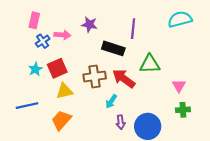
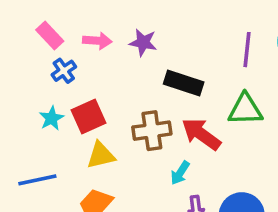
pink rectangle: (34, 20) -> (50, 35), turned -56
purple line: (133, 29) -> (247, 50), moved
pink arrow: (62, 35) -> (97, 41), moved

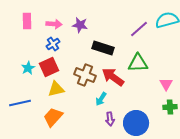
pink rectangle: (50, 35) -> (27, 21), turned 42
purple line: (247, 50) -> (139, 29), turned 42
blue cross: (64, 71) -> (53, 44), moved
brown cross: (152, 131) -> (85, 75), turned 30

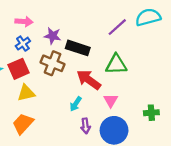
purple star: (80, 25) -> (53, 36), moved
brown cross: (85, 75) -> (53, 63), moved
pink triangle: (166, 84) -> (111, 101), moved

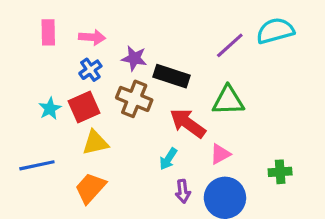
pink triangle: (111, 101) -> (220, 154), turned 32

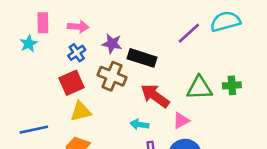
green triangle: (228, 101) -> (199, 88), moved
cyan star: (50, 109) -> (29, 44), moved
cyan arrow: (168, 159) -> (139, 124), turned 66
green cross: (280, 172) -> (232, 85), moved

